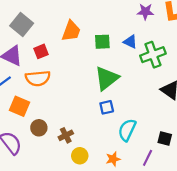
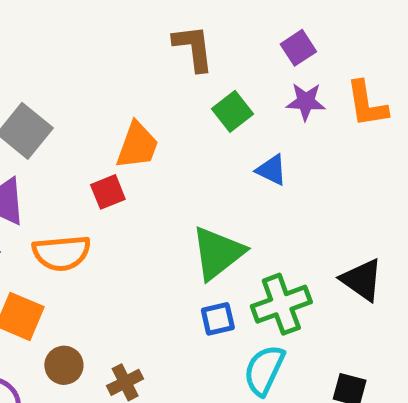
green square: (102, 42) -> (232, 111), moved, turned -35
red square: (41, 51) -> (108, 192), moved
green cross: (153, 55) -> (281, 304), moved

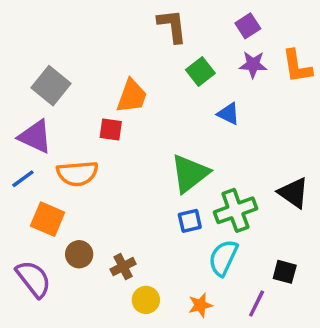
red square: (108, 192) -> (111, 130), turned 30

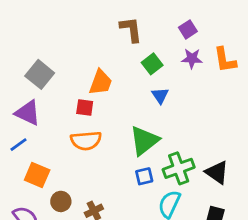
blue triangle: (228, 114) -> (160, 96), moved, turned 30
orange semicircle: (77, 173) -> (86, 141), moved
black triangle: (293, 193) -> (217, 172), moved

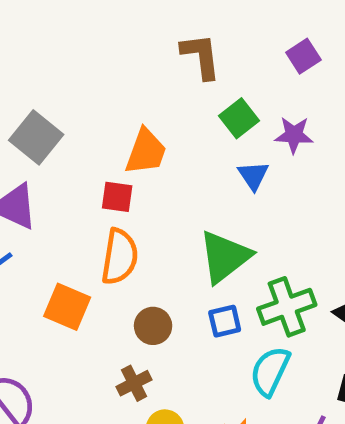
purple star: (192, 59) -> (294, 135), moved
orange semicircle: (86, 141) -> (120, 257), turned -76
orange square: (37, 175) -> (67, 307), moved
brown circle: (61, 201) -> (153, 326), moved

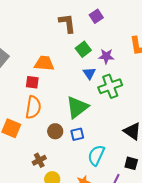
purple square: (303, 56) -> (96, 16), moved
orange trapezoid: (146, 152) -> (44, 63), turned -105
green cross: (287, 307) -> (110, 86), moved
brown circle: (153, 326) -> (55, 131), moved

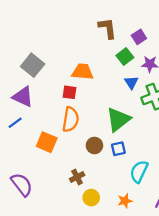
purple square: (96, 16) -> (139, 37), moved

